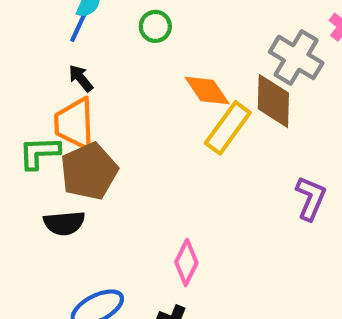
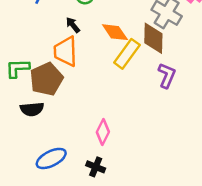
black arrow: (81, 78) -> (73, 25), moved
orange trapezoid: (75, 124) -> (66, 51), moved
purple L-shape: (311, 198) -> (167, 75), moved

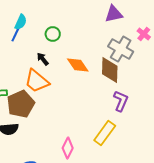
orange trapezoid: (66, 51) -> (37, 81), turned -48
yellow rectangle: (127, 54) -> (105, 133), moved

